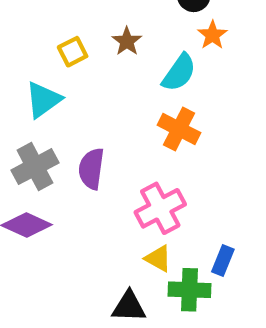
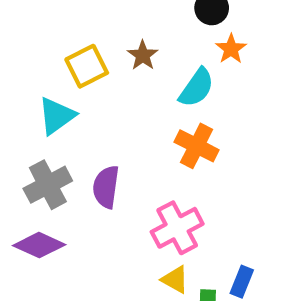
yellow square: (73, 52) -> (87, 66), size x1.4

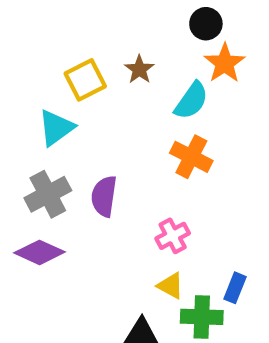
orange star: (231, 49) -> (225, 63), size x1.4
pink cross: (177, 228) -> (173, 236), size x0.7

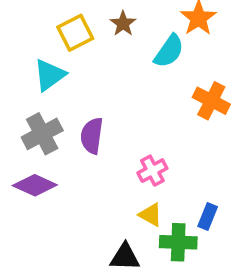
orange cross: (191, 157) -> (211, 101), moved

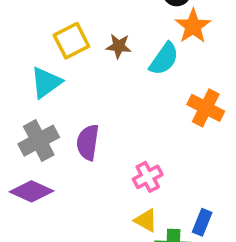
brown star: (123, 24) -> (119, 46), moved, turned -30

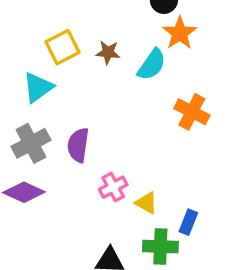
pink cross: (148, 177) -> (113, 187), moved
yellow triangle: (146, 220) -> (146, 203), moved

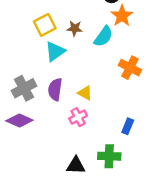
cyan triangle: (38, 87) -> (55, 51), moved
yellow triangle: (146, 203) -> (85, 93), moved
blue rectangle: (188, 222) -> (128, 126), moved

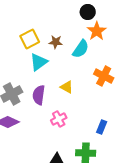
yellow triangle: (85, 93) -> (67, 87), moved

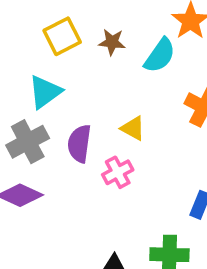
cyan triangle: (39, 62) -> (45, 92), moved
pink cross: (59, 119) -> (118, 172), moved

